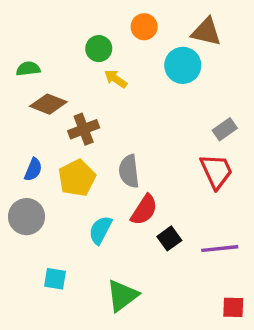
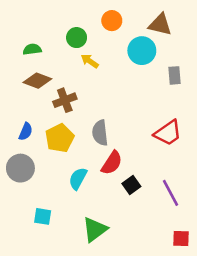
green semicircle: (28, 69) -> (32, 49), moved
gray rectangle: (225, 129) -> (174, 75), moved, turned -60
red trapezoid: (216, 171) -> (168, 133), turned 80
purple line: (220, 249) -> (171, 193), turned 68

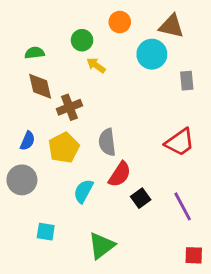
brown diamond: (37, 81) -> (40, 86), turned 56

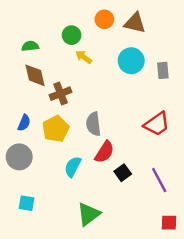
brown triangle: (171, 26) -> (135, 23), moved
cyan circle: (152, 54) -> (131, 61), moved
cyan square: (46, 232) -> (26, 203), moved

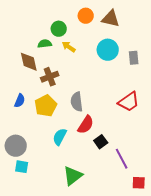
green semicircle: (30, 46) -> (45, 44), moved
gray circle: (19, 157) -> (16, 146), moved
purple line: (159, 180) -> (122, 159), moved

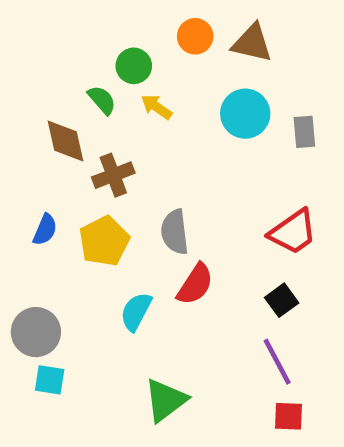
green semicircle: (45, 44) -> (102, 100), turned 56
black square: (101, 142) -> (282, 300), moved
red square: (139, 183) -> (288, 416), moved

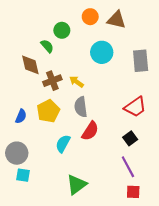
yellow arrow: (157, 107) -> (77, 82), moved
cyan circle: (245, 114) -> (102, 52), moved
gray rectangle: (304, 132) -> (141, 61), size x1.5
blue semicircle: (45, 230) -> (21, 116), moved

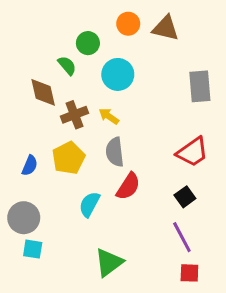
cyan circle: (102, 52) -> (118, 74), moved

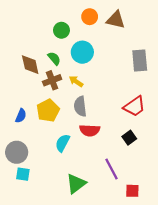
green semicircle: (67, 65) -> (54, 58), moved
red semicircle: (128, 186) -> (90, 130), turned 60
purple line: (182, 237) -> (112, 169), moved

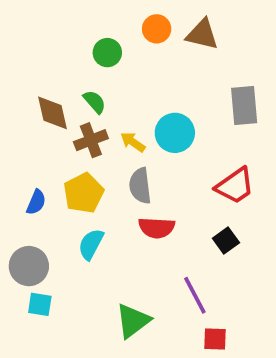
cyan circle: (82, 52) -> (175, 133), moved
cyan semicircle: (63, 143) -> (91, 244), moved
red square: (132, 191) -> (215, 339), moved

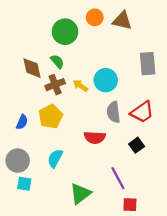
green circle: (107, 53) -> (65, 32), size x1.5
gray semicircle: (140, 186) -> (113, 112), moved
cyan semicircle: (91, 244) -> (55, 158), moved

